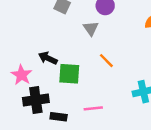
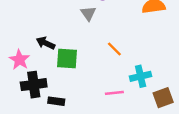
orange line: (106, 61) -> (114, 49), moved
pink line: (93, 108) -> (114, 93), moved

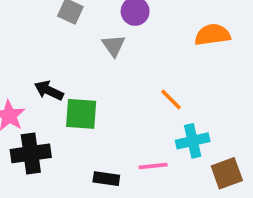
orange line: (114, 49) -> (171, 99), moved
black rectangle: (56, 101) -> (106, 179), moved

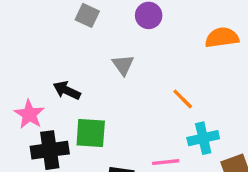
gray triangle: (114, 46) -> (123, 65), moved
green square: (81, 114) -> (91, 133), moved

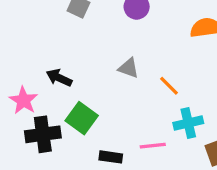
gray triangle: (123, 65) -> (129, 68), moved, turned -35
green square: (91, 133) -> (82, 118), turned 32

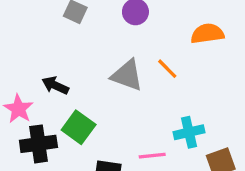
gray triangle: (129, 68) -> (127, 75), size x1.5
orange line: (169, 86) -> (167, 69), moved

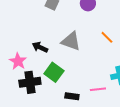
gray triangle: (127, 75) -> (71, 41), moved

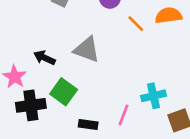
orange line: (107, 37) -> (136, 24), moved
pink line: (98, 89) -> (124, 115), turned -63

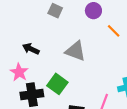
black arrow: (44, 58) -> (31, 49), moved

